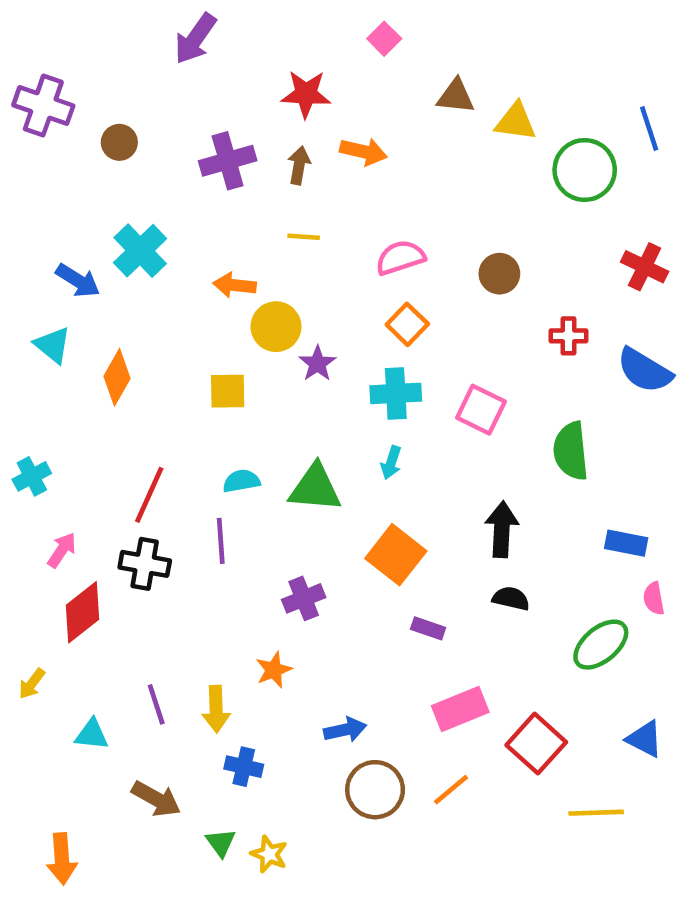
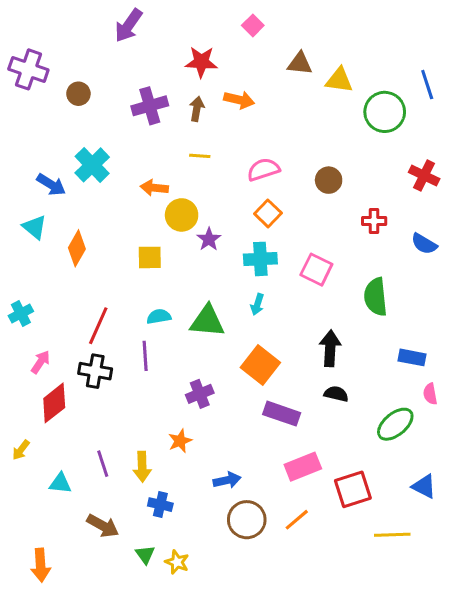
blue semicircle: (645, 370) -> (424, 244), size x0.7
purple rectangle: (428, 628) -> (282, 414), size x1.6
red square: (536, 744) -> (353, 489), turned 30

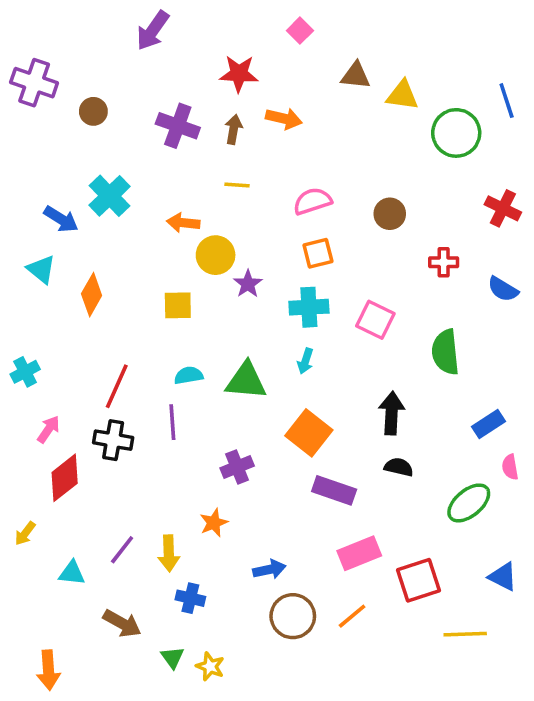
purple cross: (150, 106) -> (178, 126), turned 36
orange square: (268, 213) -> (318, 253), turned 32
blue rectangle: (412, 357) -> (489, 424), turned -44
purple line: (103, 464) -> (122, 550), turned 56

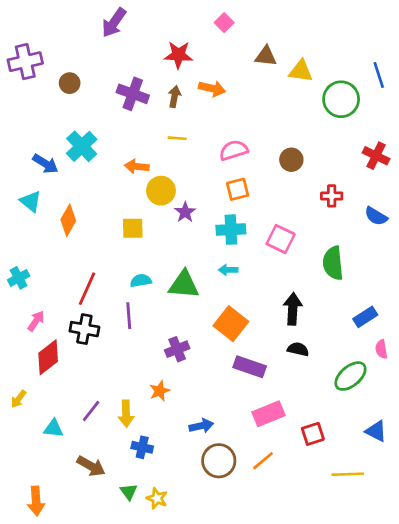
purple cross: (34, 83) -> (25, 62), turned -32
cyan arrow: (305, 361) -> (228, 270), turned 72
red square: (418, 580) -> (313, 434), size x0.7

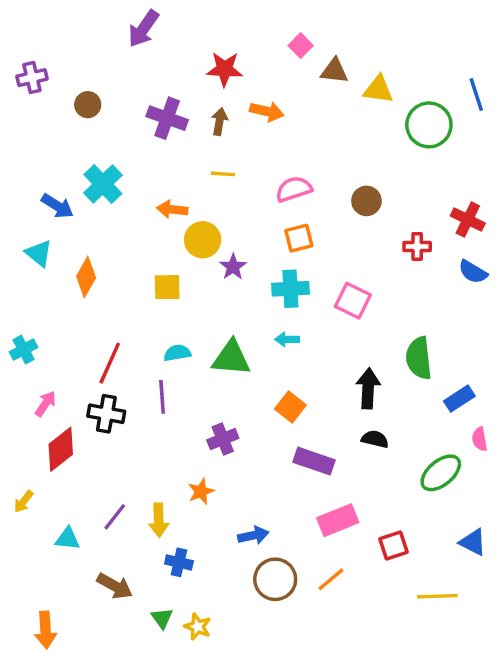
pink square: (224, 23) -> (301, 46), moved
purple cross: (25, 62) -> (32, 78), size x0.7
red cross: (376, 156) -> (468, 219), moved
green semicircle: (333, 263) -> (419, 358), moved
orange square: (231, 324) -> (290, 407), size x0.7

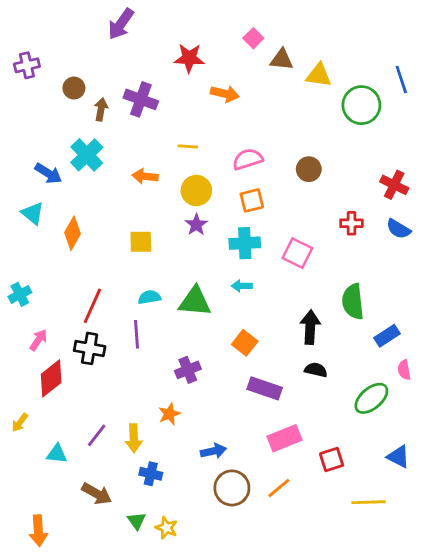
brown arrow: (219, 122) -> (101, 109), moved
yellow circle: (203, 240) -> (196, 191), moved
red cross: (417, 247) -> (351, 223), moved

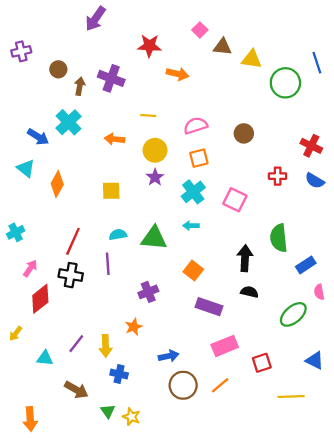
cyan cross: (245, 243) -> (193, 192), turned -35

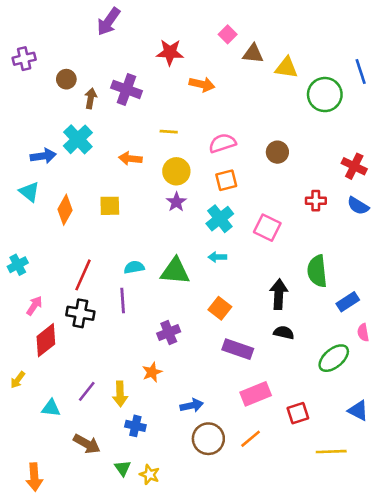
blue arrow: (38, 137) -> (43, 156), turned -40
yellow square: (111, 191) -> (110, 206), moved

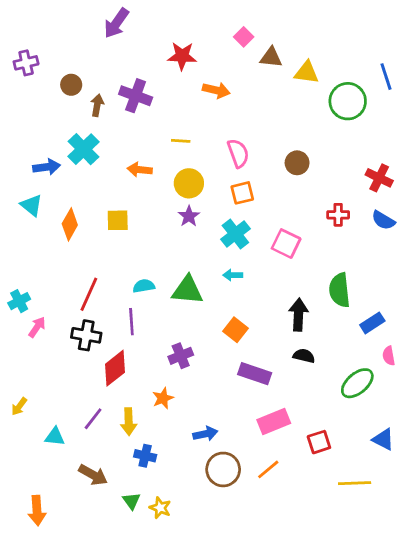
pink semicircle: (222, 143) -> (238, 153), turned 88
cyan cross: (18, 265) -> (19, 301), moved
red diamond: (46, 340) -> (115, 368), moved

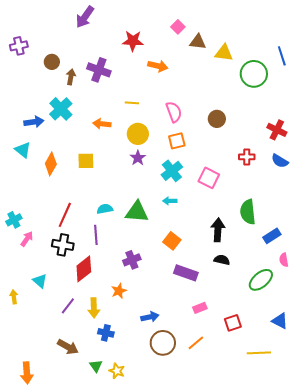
yellow arrow: (19, 406) -> (14, 297), turned 136
pink rectangle: (274, 422) -> (200, 308), size x0.6
cyan triangle: (55, 437) -> (40, 281), moved, turned 35

